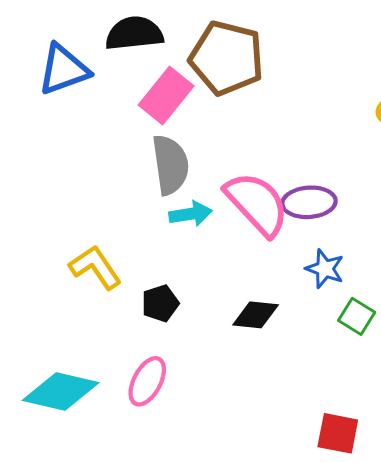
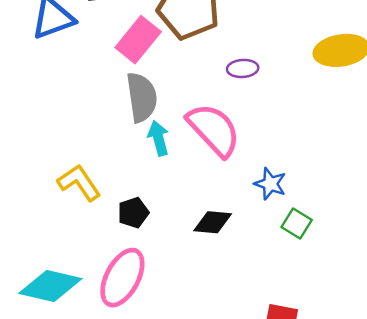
purple ellipse: (309, 202) -> (243, 68), moved, size x0.7
cyan arrow: (191, 214) -> (158, 138), turned -96
pink ellipse: (147, 381) -> (122, 278), size x1.4

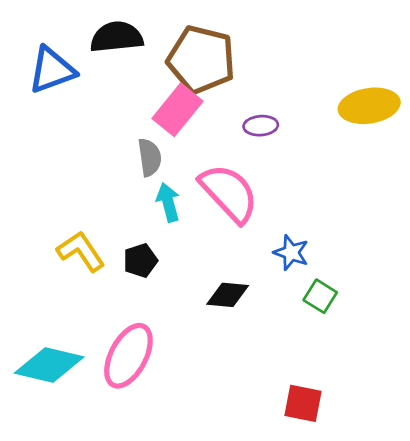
pink rectangle: (138, 40) -> (177, 110), moved
gray semicircle: (142, 97) -> (150, 157), size x0.7
black pentagon: (133, 213) -> (140, 261), moved

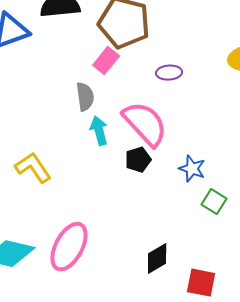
pink rectangle: (177, 110) -> (106, 61), size x0.7
black pentagon: (140, 261) -> (138, 160), moved
black diamond: (228, 295) -> (157, 259), moved, turned -36

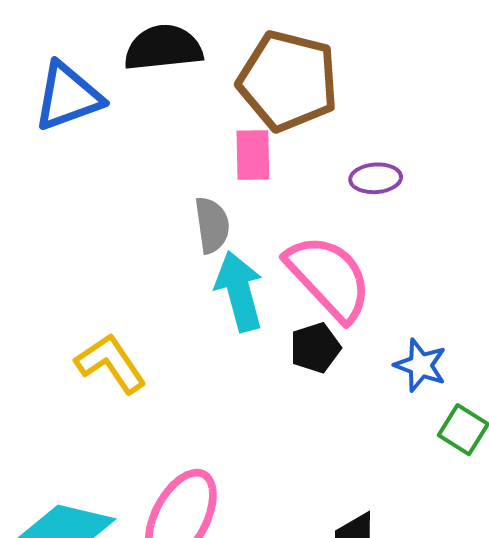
pink rectangle: (106, 61) -> (253, 155), turned -40
cyan arrow: (99, 131) -> (239, 291), size x1.4

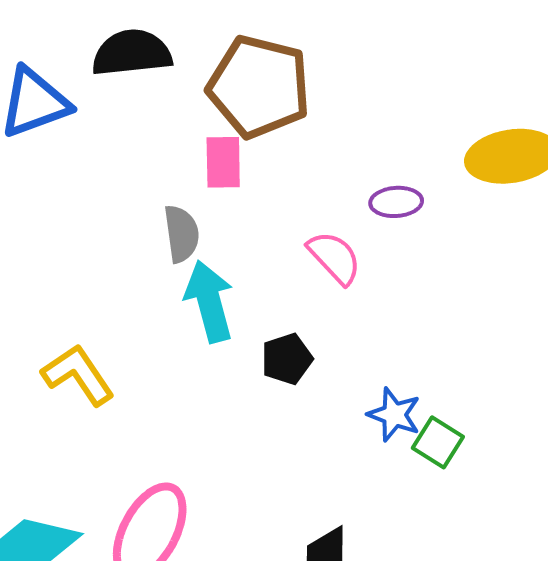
purple ellipse: (376, 178) -> (396, 202), moved
pink semicircle: (329, 278) -> (334, 258), moved, size x0.6
blue star: (420, 365) -> (394, 415), moved

